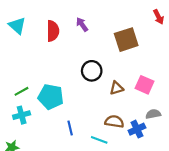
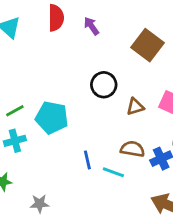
red semicircle: (53, 31) -> (56, 18), moved
brown square: (126, 40) -> (147, 45), turned -35
blue line: (70, 128) -> (87, 160), moved

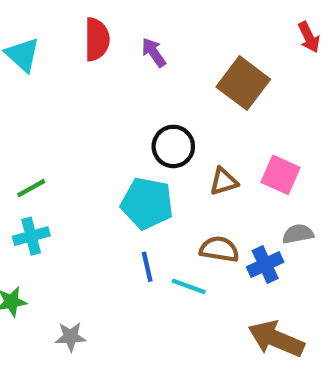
cyan pentagon: (52, 118) -> (147, 203), moved

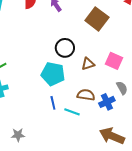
gray semicircle: (298, 234) -> (122, 88), turned 72

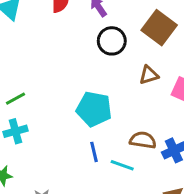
black circle: (65, 48) -> (112, 41), moved
brown triangle: (88, 64) -> (149, 75), moved

